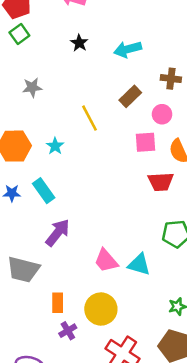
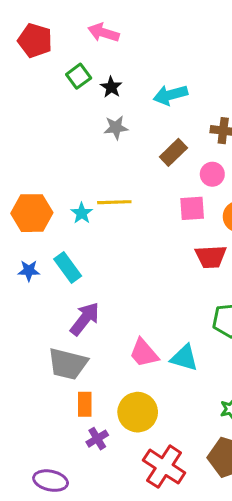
green square: (19, 34) -> (79, 76), moved
gray star: (32, 87) -> (116, 128), moved
yellow line: (89, 118) -> (114, 202), moved, turned -64
gray trapezoid: (23, 270) -> (68, 364), moved

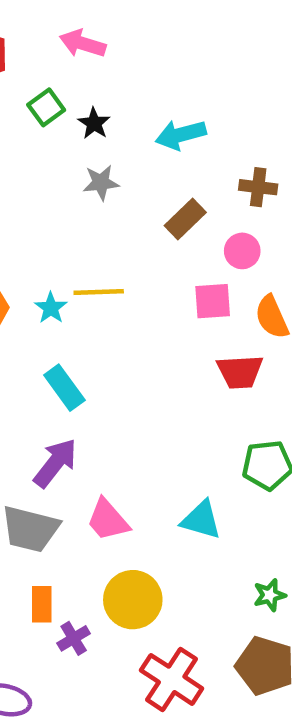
cyan rectangle: (68, 267) -> (64, 388), moved
pink trapezoid: (144, 353) -> (108, 520), moved
orange rectangle: (85, 404) -> (42, 604), moved

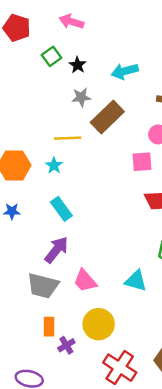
brown rectangle: (185, 219) -> (107, 117), moved, size x1.5
yellow line: (99, 292) -> (68, 138), moved

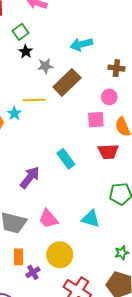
black star: (78, 65) -> (26, 52), moved
cyan star: (54, 165) -> (14, 113), moved
cyan rectangle: (61, 209) -> (66, 159), moved
purple arrow: (56, 250) -> (30, 177), moved

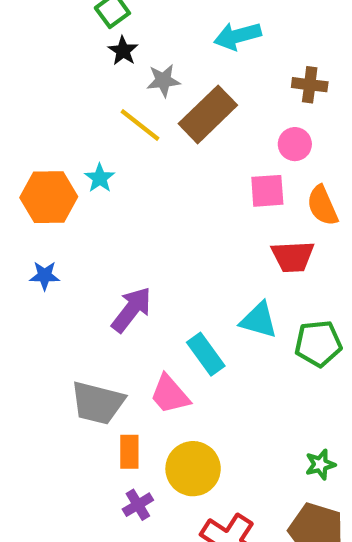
yellow line: (34, 100) -> (140, 125), moved, turned 40
cyan rectangle: (66, 159) -> (206, 354), moved
cyan triangle: (91, 219) -> (259, 320), moved
orange rectangle: (18, 257) -> (129, 452), moved

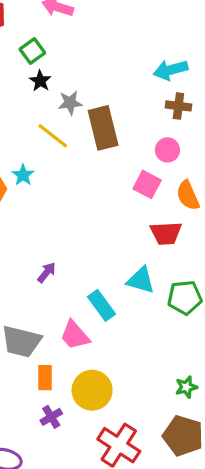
cyan arrow: (238, 36) -> (171, 70), moved
brown rectangle: (208, 114) -> (103, 128), turned -60
pink square: (267, 191) -> (147, 184), turned 32
purple arrow: (132, 310) -> (47, 272), size x0.6

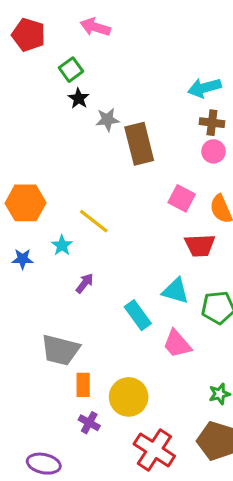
yellow line: (53, 136) -> (94, 221), moved
pink circle: (167, 150) -> (213, 151), moved
cyan star: (23, 175) -> (62, 245), moved
pink trapezoid: (75, 335) -> (177, 344), moved
purple cross: (51, 417) -> (89, 423), turned -30

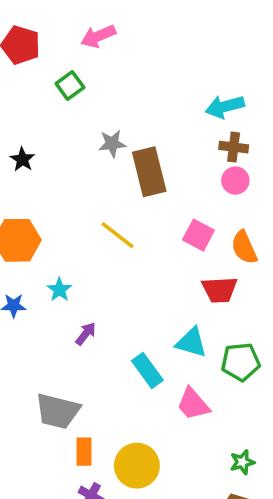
pink arrow: (95, 27) -> (98, 36), turned -40
black star: (79, 98) -> (22, 159), moved
yellow line: (94, 221) -> (117, 235), moved

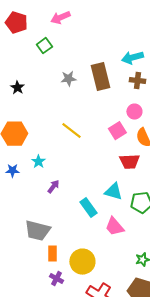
brown rectangle: (149, 172) -> (100, 77), moved
pink circle: (235, 181) -> (134, 112), moved
pink square: (198, 235) -> (117, 131), turned 30

